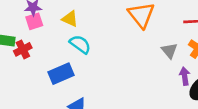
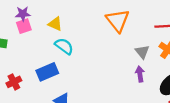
red cross: (23, 49) -> (14, 82), moved
purple arrow: (185, 76) -> (140, 74), moved

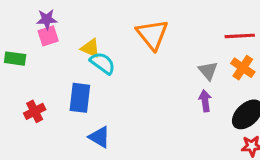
orange triangle: (118, 21) -> (152, 34), moved
yellow triangle: (55, 24) -> (90, 48), moved
blue rectangle: (47, 72) -> (80, 98), turned -60

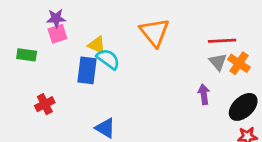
red line: (240, 36) -> (222, 41), moved
gray triangle: (208, 71) -> (218, 62), moved
blue rectangle: (80, 98) -> (87, 70), moved

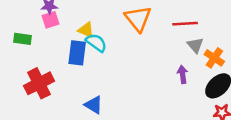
red line: (222, 41) -> (185, 24), moved
orange cross: (239, 63) -> (214, 58), moved
red cross: (45, 104) -> (39, 83), size x1.6

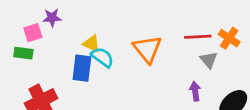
orange triangle: (138, 19) -> (147, 49), moved
pink square: (50, 20) -> (33, 33), moved
orange cross: (214, 58) -> (229, 38), moved

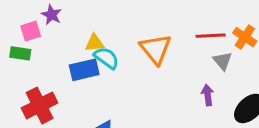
purple star: (52, 18) -> (51, 15), turned 30
yellow triangle: (91, 44) -> (95, 43), turned -30
blue rectangle: (82, 68) -> (84, 70), turned 70

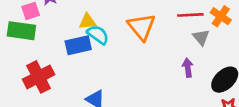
green rectangle: (20, 53) -> (21, 31), size x1.5

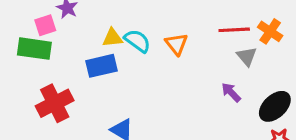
orange triangle: (142, 27) -> (176, 44), size x0.7
cyan semicircle: (98, 35) -> (137, 41), moved
purple arrow: (188, 68) -> (231, 92), turned -36

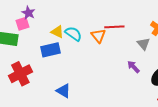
pink square: (45, 25) -> (22, 24), moved
red line: (234, 30) -> (114, 27), moved
yellow triangle: (112, 38) -> (57, 32), turned 32

